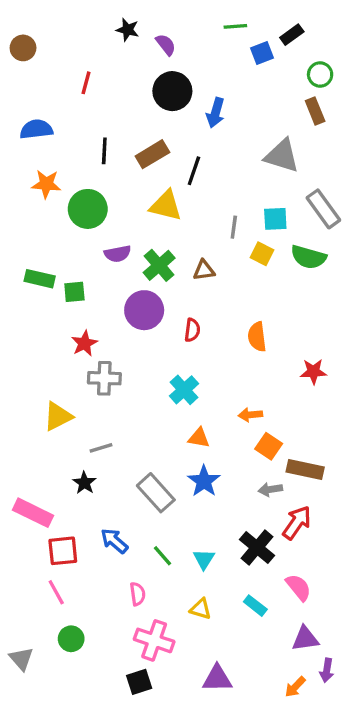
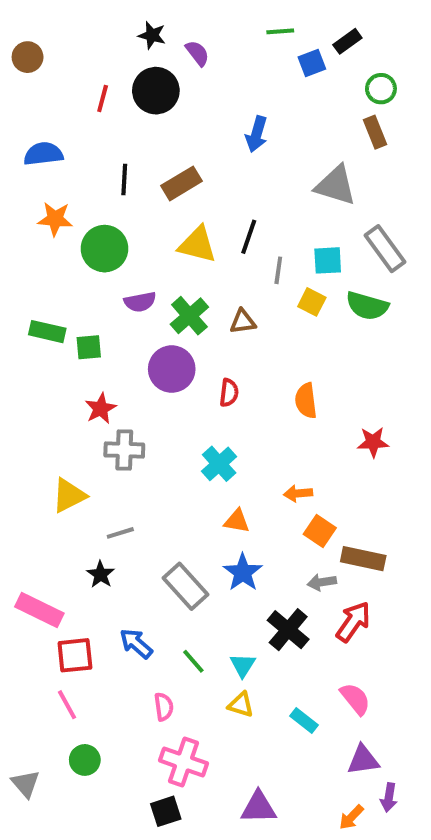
black circle: (172, 91) -> (156, 91), moved
black line: (194, 171) -> (249, 237), moved
black cross: (257, 547) -> (288, 630), moved
yellow triangle: (201, 609) -> (241, 705), moved

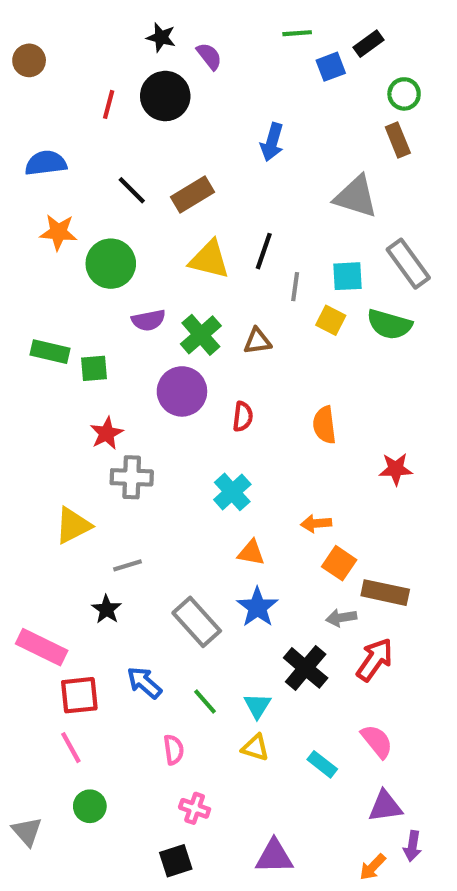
black line: (124, 179) -> (132, 190), turned -48
pink cross: (184, 762) -> (195, 808), size x0.6

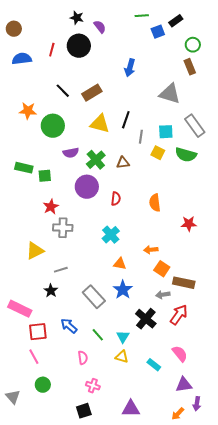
blue semicircle: (46, 163) -> (22, 59), moved

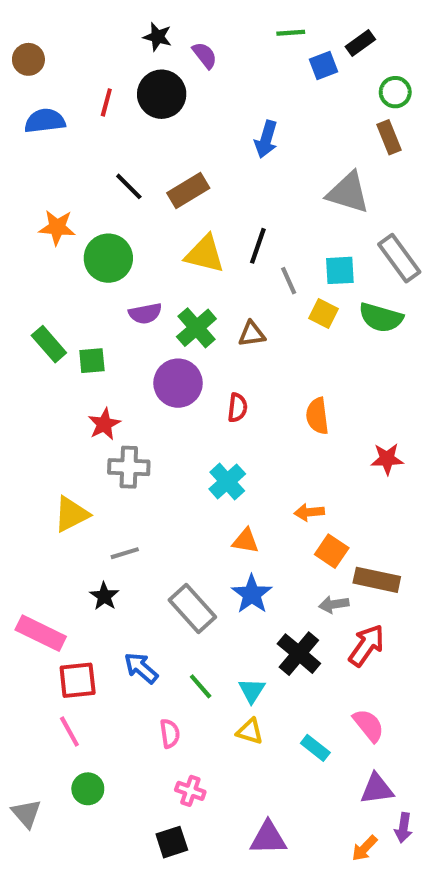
gray line: (141, 137) -> (289, 281), turned -32
green rectangle: (24, 168) -> (49, 344), turned 36

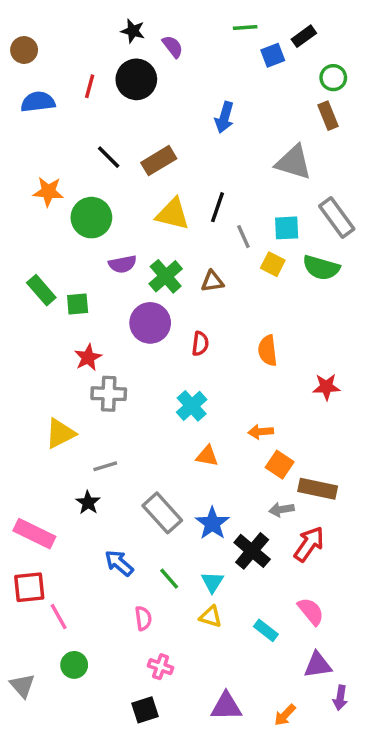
blue star: (252, 594) -> (212, 523), moved
red square: (78, 680) -> (29, 587), moved
orange arrow: (364, 848) -> (285, 715), moved

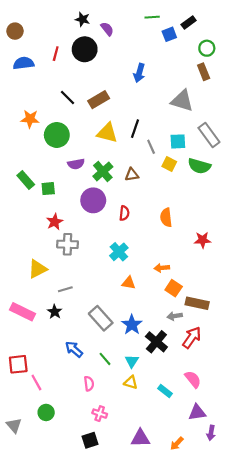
pink rectangle: (34, 534) -> (23, 312), moved

